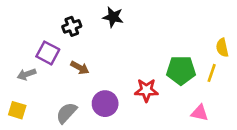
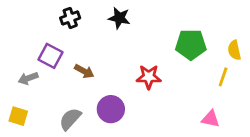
black cross: (72, 26) -> (70, 18), moved
green pentagon: (181, 70) -> (191, 45), moved
red star: (146, 90) -> (149, 77), moved

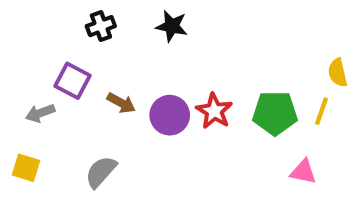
green pentagon: (191, 45) -> (275, 113), moved
red star: (149, 77) -> (214, 111), turned 30
purple circle: (111, 109) -> (170, 115), moved

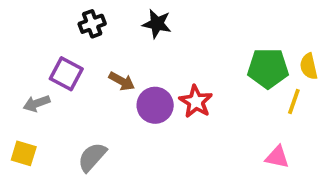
brown arrow: (121, 103) -> (122, 81), moved
green pentagon: (275, 113) -> (268, 68), moved

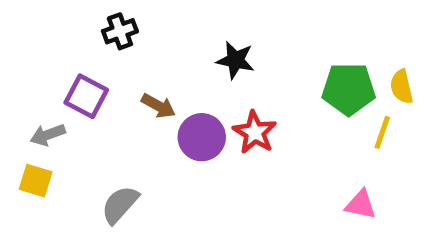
black star: (157, 24) -> (235, 60), moved
yellow square: (24, 153) -> (36, 181), moved

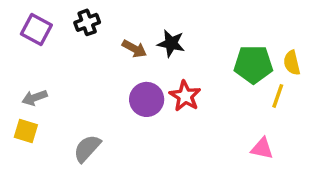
purple square: (86, 96) -> (36, 29), moved
brown arrow: (158, 106) -> (134, 49), moved

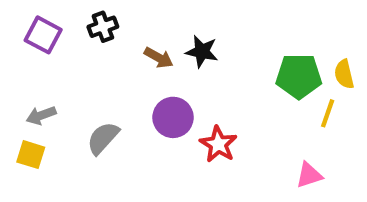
red star: (185, 96) -> (218, 144), moved
gray semicircle: (87, 148) -> (103, 138), moved
pink triangle: (262, 148) -> (309, 175), turned -30

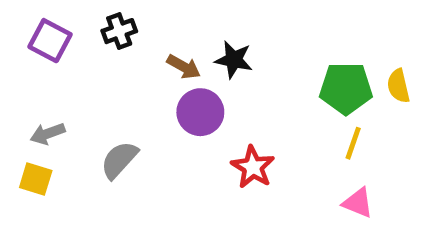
yellow line: (328, 113) -> (353, 143), moved
purple circle: (173, 117) -> (200, 112), moved
pink triangle: (309, 175) -> (358, 203), turned 40

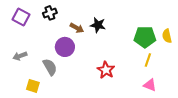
purple circle: (200, 112) -> (65, 47), moved
gray semicircle: (119, 160) -> (50, 67), turned 108
yellow square: (36, 179) -> (33, 86), moved

